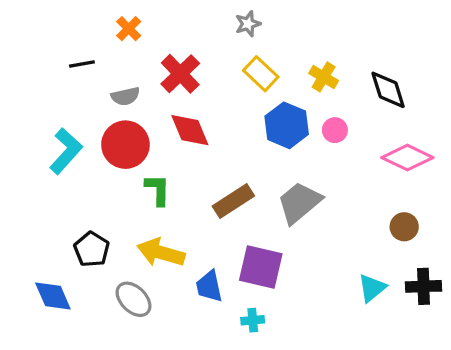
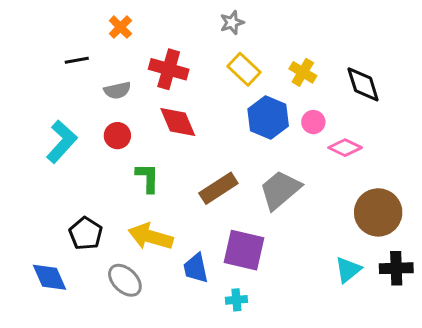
red cross: (180, 74) -> (169, 69), turned -30
red circle: (125, 145) -> (117, 136), size x0.6
pink diamond: (407, 158) -> (345, 148), moved, size x0.7
brown circle: (404, 227) -> (378, 212), size x1.8

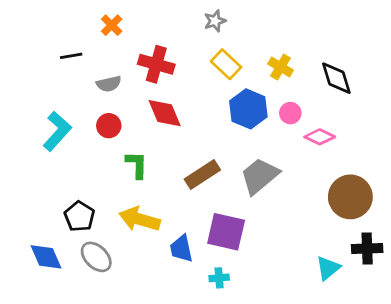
cyan triangle: (348, 270) -> (328, 268), moved
gray ellipse: (125, 280) -> (96, 257), moved

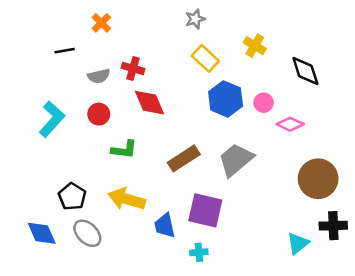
red cross: (156, 64) -> (133, 68), moved, size x0.7
yellow cross: (281, 67) -> (255, 46), moved
green L-shape: (137, 165) -> (124, 150), turned 96

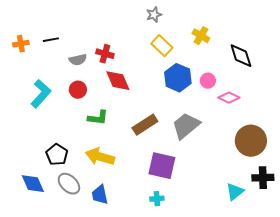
orange cross: (101, 23) -> (21, 44), moved, turned 35
blue trapezoid: (165, 226) -> (100, 195), moved

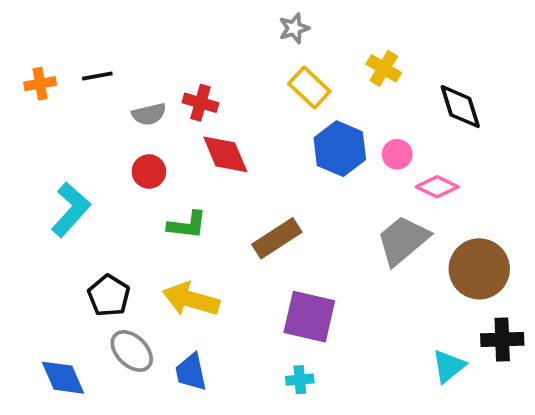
cyan L-shape: (41, 94) -> (71, 210), moved
gray trapezoid: (186, 126) -> (403, 240), moved
blue diamond: (33, 184) -> (63, 378), moved

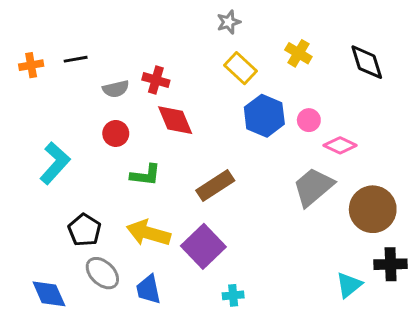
black diamond: (460, 107) -> (367, 62), moved
purple square: (309, 317) -> (203, 246), moved, turned 33

